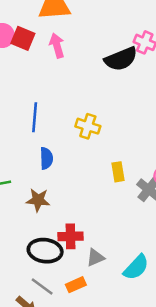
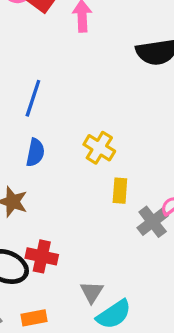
yellow cross: (88, 126) -> (99, 148), moved
gray triangle: (95, 258) -> (92, 292), moved, turned -48

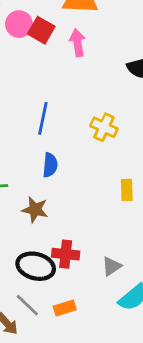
yellow cross: (99, 148) -> (104, 127), moved
gray triangle: (92, 292) -> (112, 266), moved, turned 30

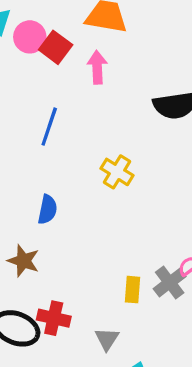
blue line: (43, 118) -> (49, 127), moved
yellow rectangle: (127, 190) -> (132, 290), moved
gray triangle: (112, 266) -> (107, 339), turned -30

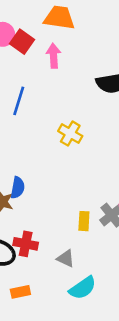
blue semicircle: (47, 210) -> (18, 188), moved
gray triangle: (107, 339) -> (66, 258), turned -36

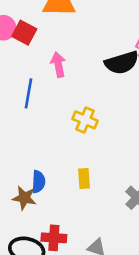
pink arrow: (53, 56) -> (58, 65), moved
yellow rectangle: (84, 221) -> (84, 178), moved

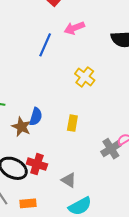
pink arrow: (58, 65) -> (74, 28), turned -114

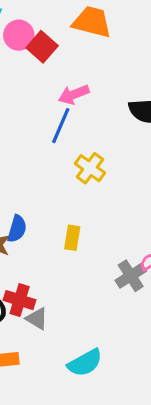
blue line: (45, 45) -> (61, 126), moved
gray triangle: (69, 180) -> (37, 319), moved

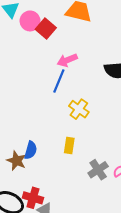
yellow rectangle: (72, 238) -> (69, 145), moved
gray cross: (131, 276) -> (98, 170), moved

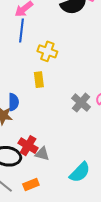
yellow rectangle: (69, 145) -> (39, 80), moved
red cross: (33, 198) -> (28, 146), turned 30

